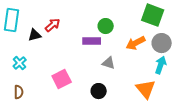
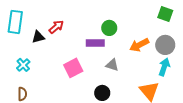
green square: (153, 15) -> (165, 14), moved, size x0.7
pink square: (62, 79) -> (73, 68), moved

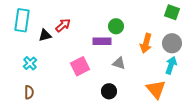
orange arrow: (139, 45) -> (146, 43), turned -48

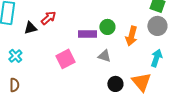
green circle: (116, 26) -> (107, 27), moved
gray circle: (172, 43) -> (157, 26), moved
black circle: (109, 91) -> (115, 84), moved

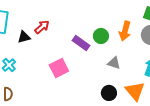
purple rectangle: (87, 34) -> (81, 43), turned 36
orange arrow: (131, 36) -> (125, 31), moved
gray triangle: (104, 56) -> (114, 63), moved

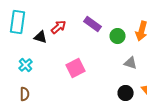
black triangle: (24, 37) -> (41, 37), turned 32
purple rectangle: (81, 43) -> (93, 24), moved

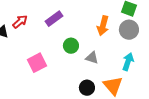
purple rectangle: (93, 24) -> (54, 19), turned -72
green circle: (118, 36) -> (71, 46), moved

